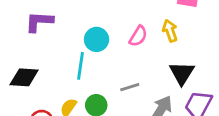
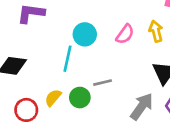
gray line: (130, 87) -> (103, 83), moved

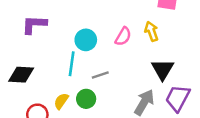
gray line: (103, 83) -> (100, 75), moved

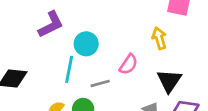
purple L-shape: (34, 24) -> (51, 24), moved, turned 148
pink semicircle: (123, 36) -> (128, 64), moved

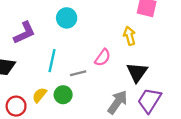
purple L-shape: (51, 24) -> (24, 33), moved
cyan circle: (86, 44) -> (67, 18), moved

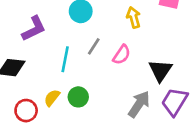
yellow arrow: (129, 36) -> (134, 17), moved
gray line: (78, 73) -> (94, 46), moved, turned -42

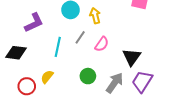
yellow arrow: (134, 17) -> (95, 16), moved
green circle: (78, 97) -> (88, 76), moved

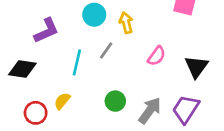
pink semicircle: (102, 44) -> (157, 56), moved
black triangle: (132, 57) -> (196, 67), moved

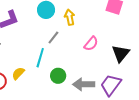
cyan line: (77, 62) -> (40, 58), moved
gray arrow: (150, 110) -> (84, 84), turned -130

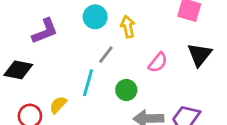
black triangle: (121, 53) -> (200, 55), moved
green circle: (58, 76) -> (126, 90), moved

